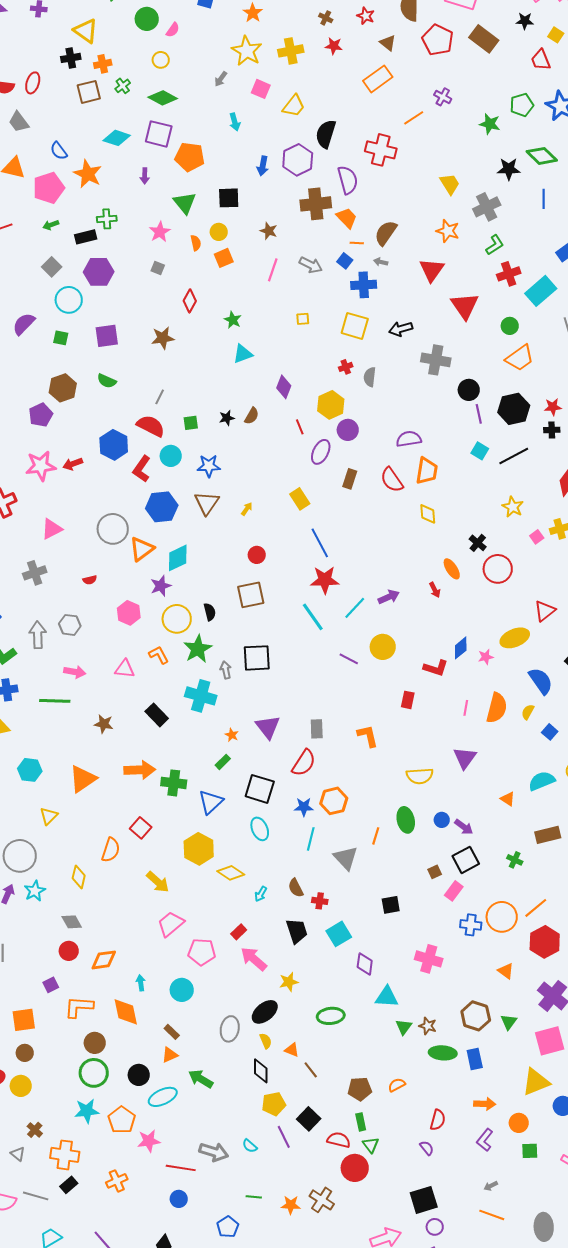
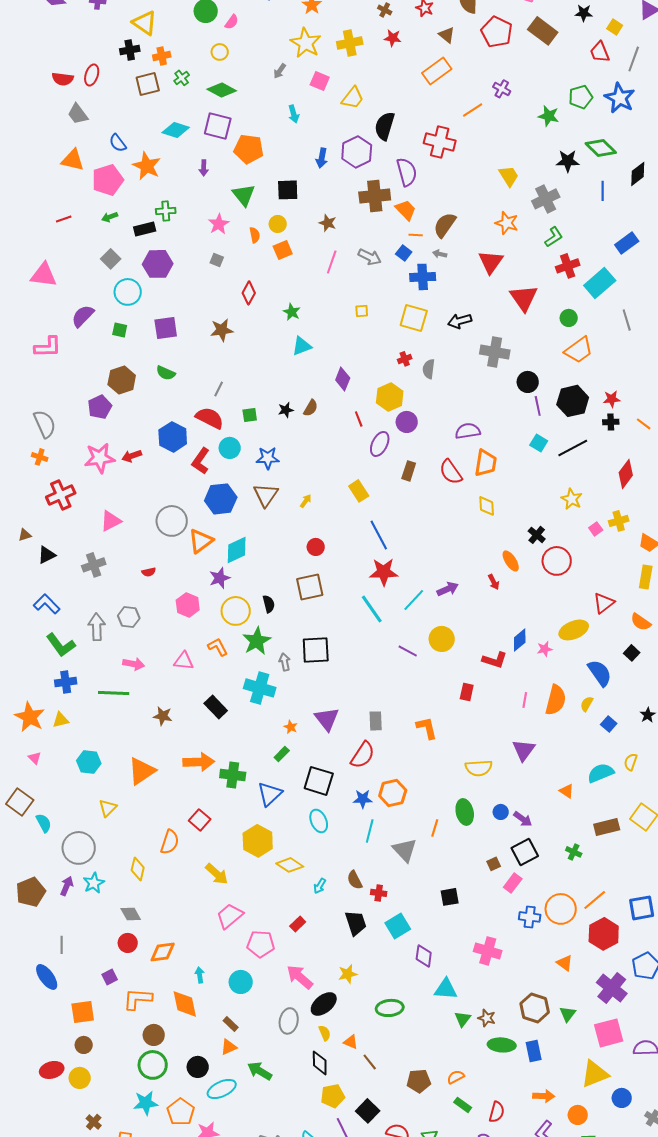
pink arrow: (254, 959) -> (300, 977), moved
green rectangle: (361, 1122) -> (463, 1105), moved, turned -42

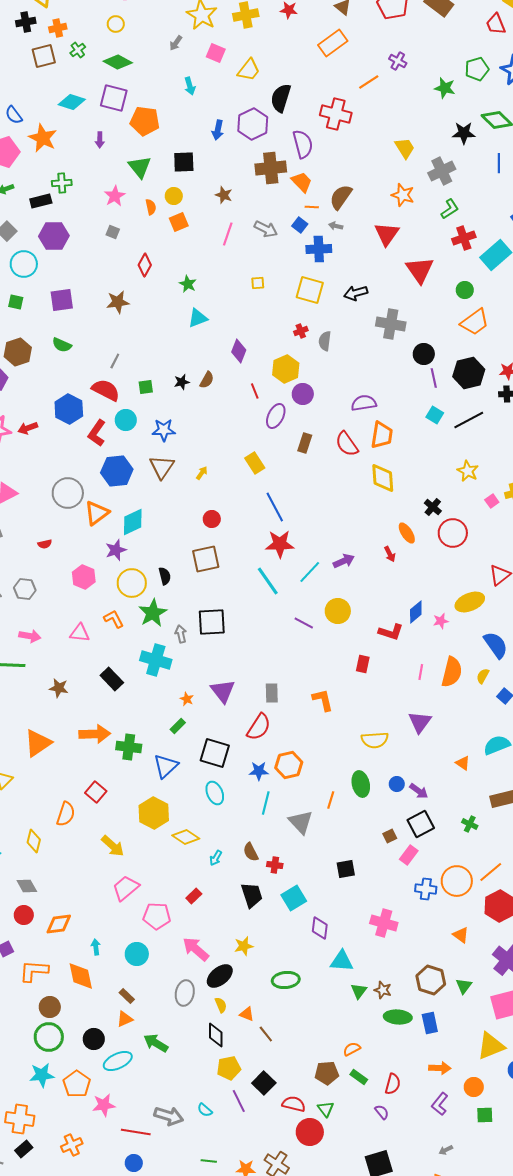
yellow diamond: (487, 506) -> (383, 478), size x1.4
brown pentagon: (419, 1081) -> (327, 1073), moved

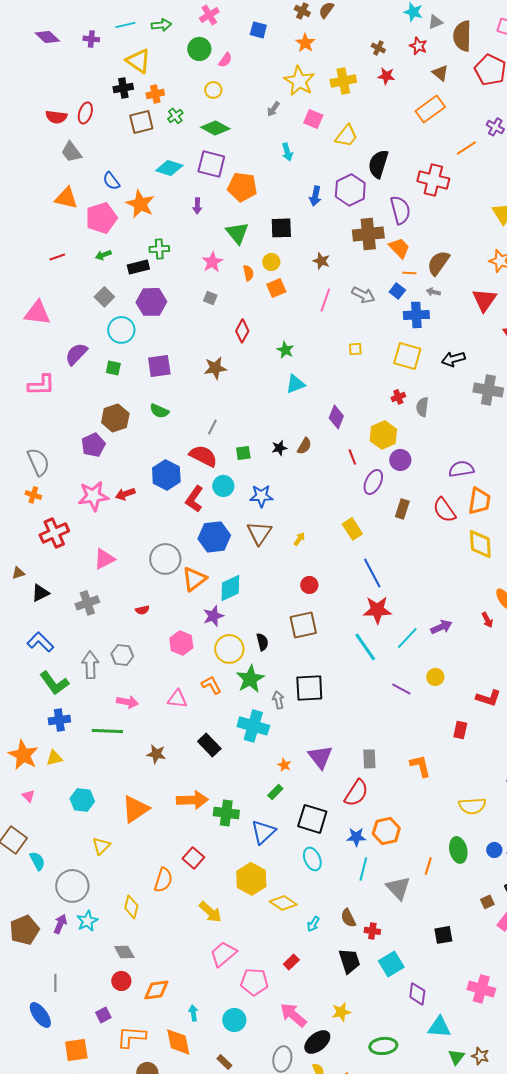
yellow circle: (338, 611) -> (435, 677), size x0.7

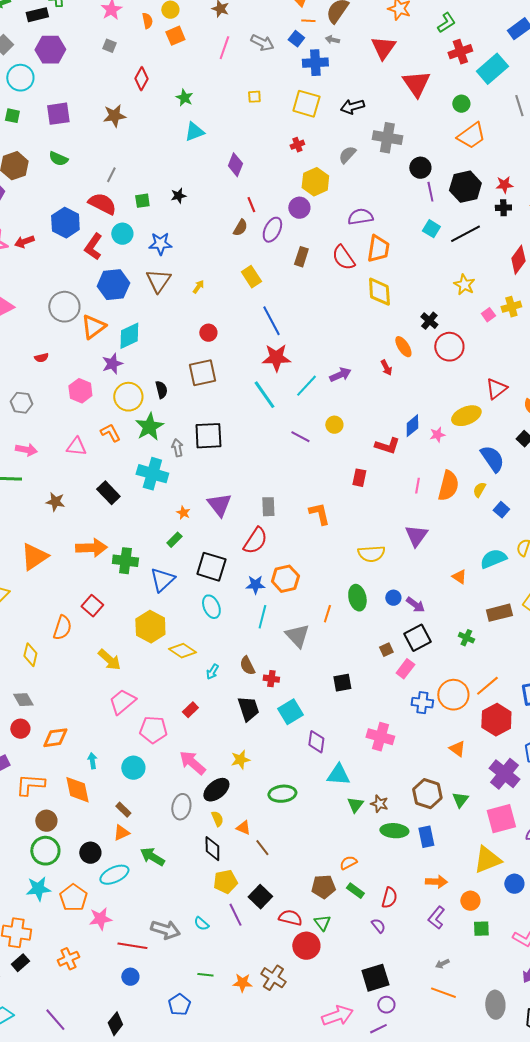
gray semicircle: (422, 407) -> (347, 155), moved, turned 36
yellow hexagon: (383, 435) -> (315, 182), moved
brown semicircle: (304, 446) -> (240, 228), moved

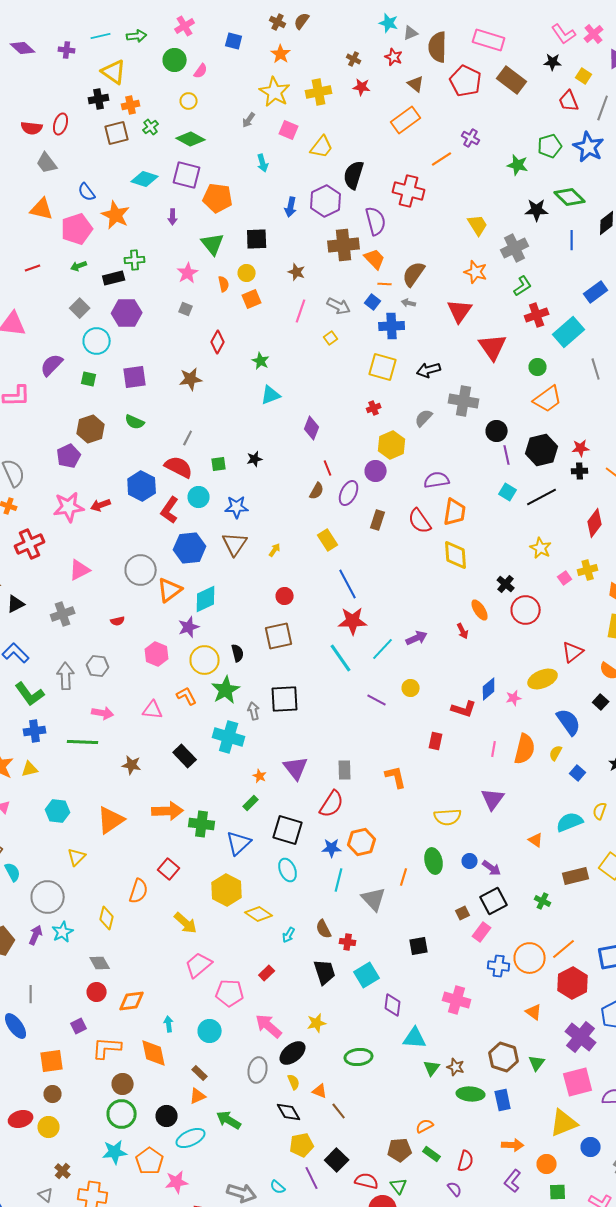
yellow square: (254, 97) -> (331, 338), moved, turned -32
black diamond: (212, 849) -> (289, 1112), turned -30

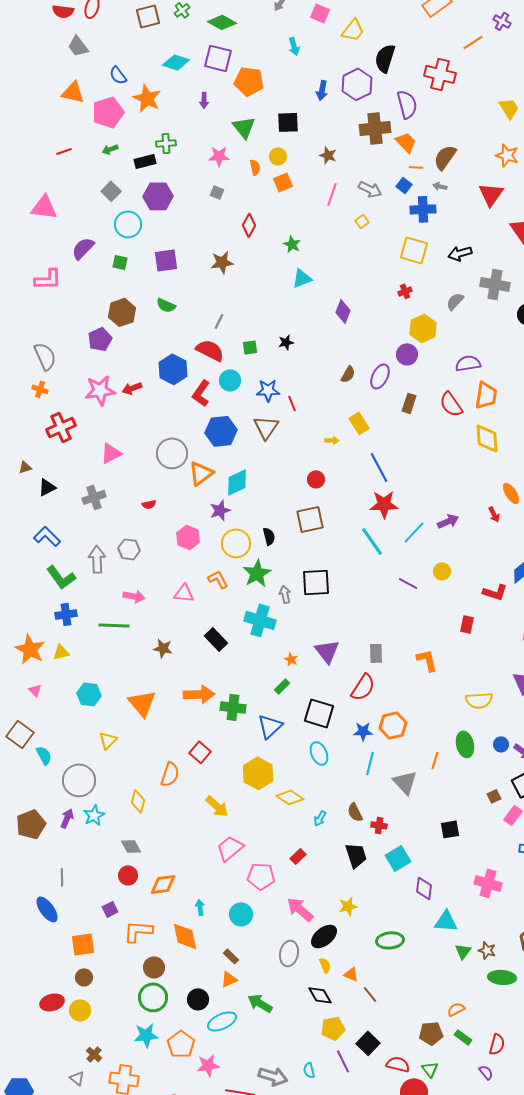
pink star: (188, 273) -> (219, 156), turned 30
red line: (328, 468) -> (292, 403), moved
yellow arrow: (275, 550) -> (332, 440), moved, turned 56
orange triangle: (111, 820) -> (142, 703), turned -36
cyan semicircle: (278, 1187) -> (309, 1070), turned 35

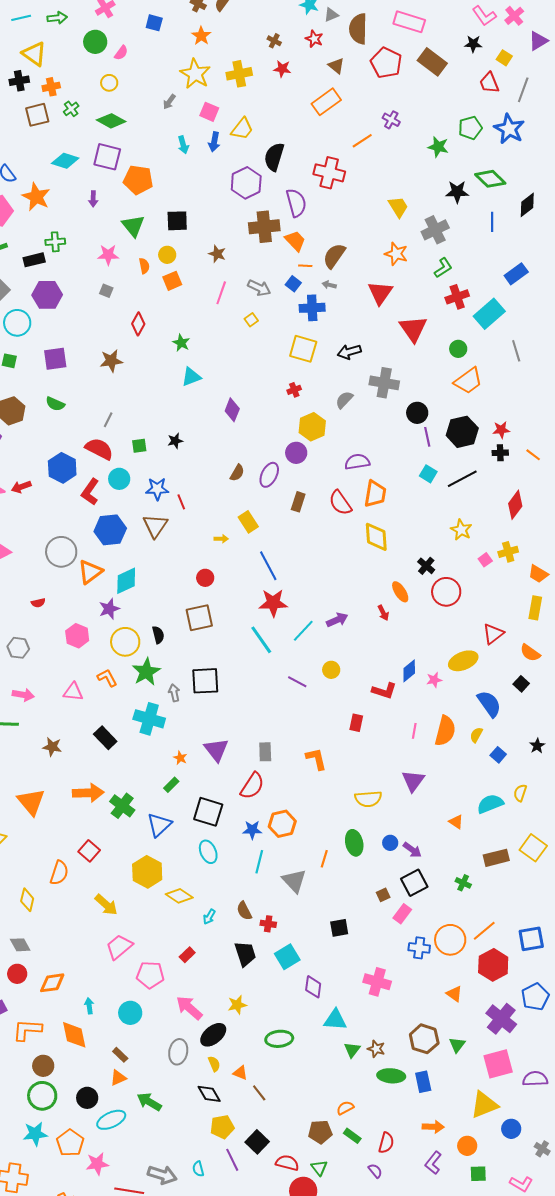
blue arrow: (322, 90) -> (214, 142), moved
green cross: (233, 707) -> (122, 806), turned 30

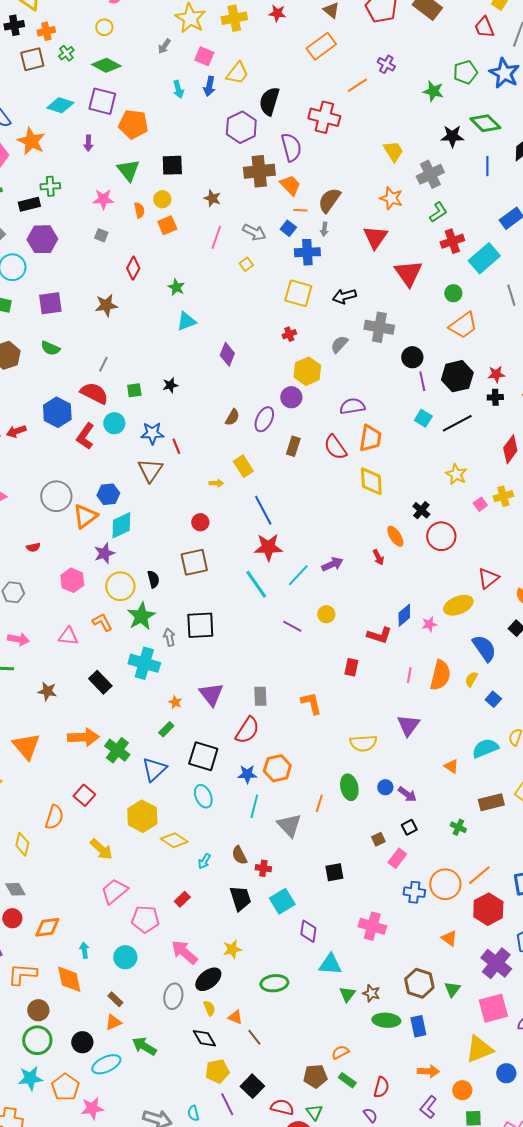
gray arrow: (329, 285) -> (324, 229), turned -96
blue hexagon: (110, 530) -> (108, 494), moved, size x0.7
black square: (414, 883) -> (409, 827), size x0.6

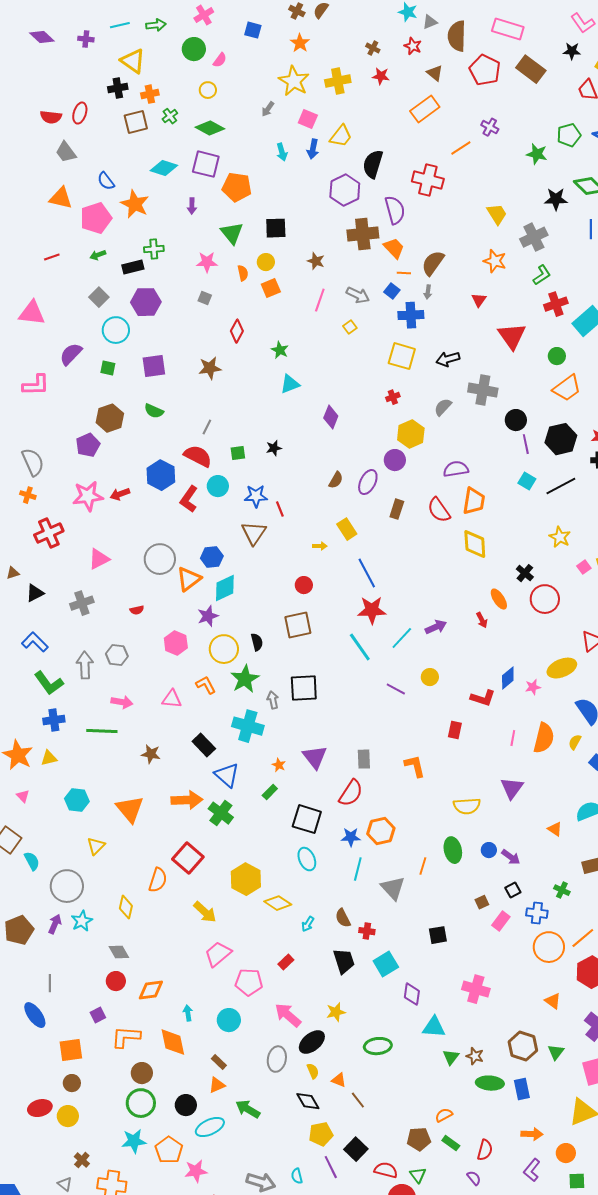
red triangle: (375, 237) -> (479, 300), size x0.6
blue triangle: (154, 769) -> (227, 775), moved, turned -36
red square: (84, 795) -> (188, 858), size x1.4
blue cross: (414, 892) -> (537, 913), moved

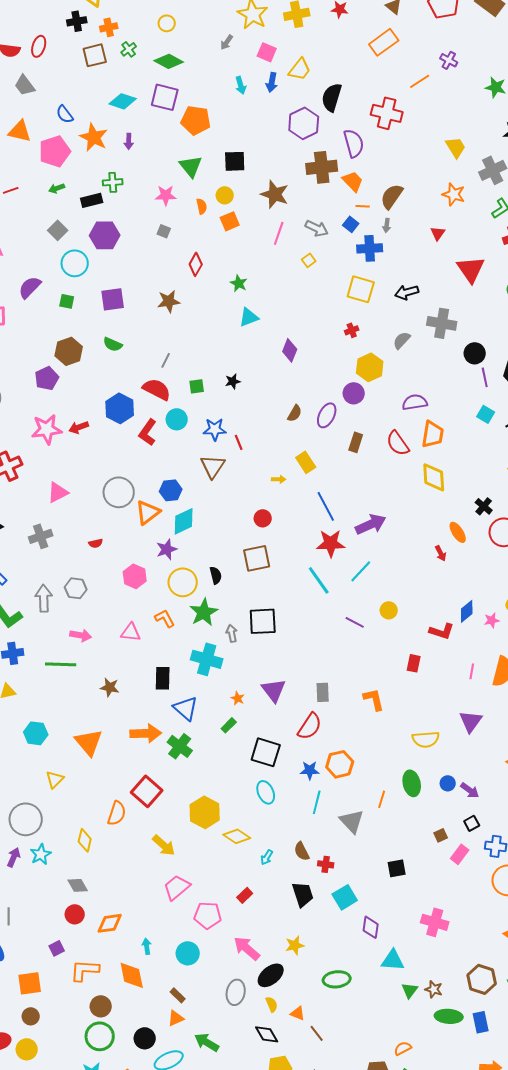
purple arrow: (192, 206) -> (129, 141), moved
brown star: (316, 261) -> (275, 194), size x1.6
purple arrow: (436, 627) -> (371, 524), moved, size x1.4
black rectangle: (204, 745) -> (163, 678), turned 45

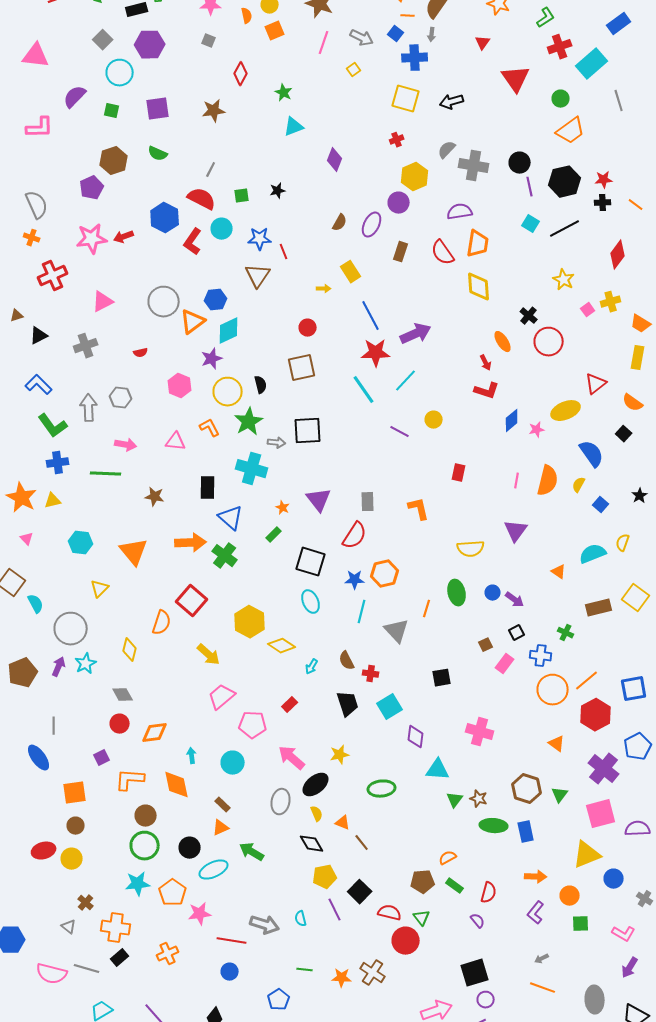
gray cross: (442, 323) -> (474, 166), moved
red L-shape: (442, 631) -> (487, 391), moved
gray arrow: (232, 633) -> (277, 443), turned 108

